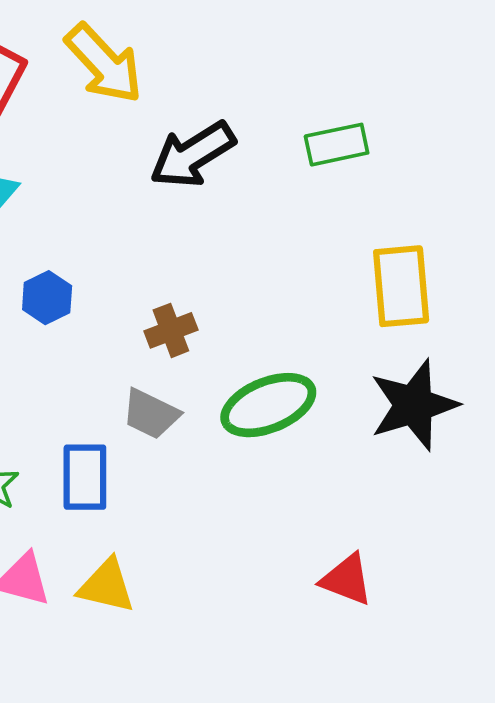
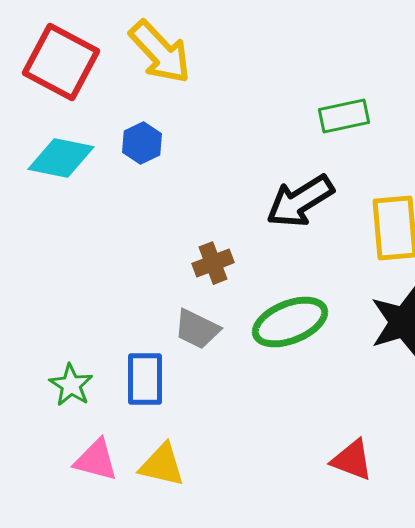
black arrow: (192, 155) -> (300, 201), moved
blue hexagon: (47, 298) -> (142, 143), moved

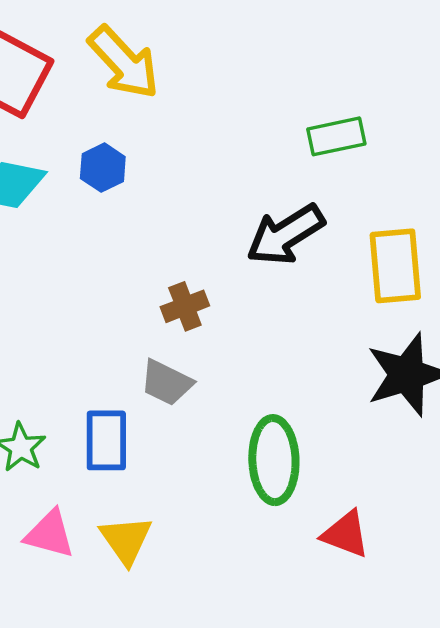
green ellipse: (290, 322) -> (274, 460), moved, turned -70
yellow triangle: (162, 465) -> (126, 540), turned 42

